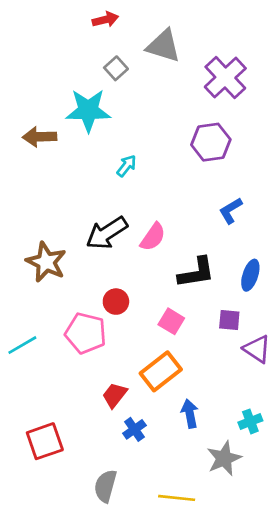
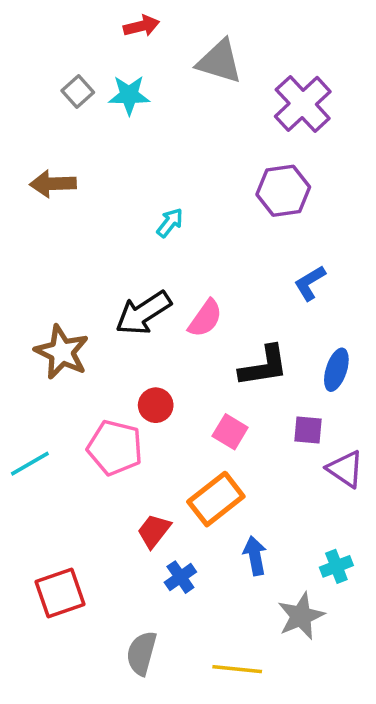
gray square: (116, 68) -> (78, 92), moved
cyan star: (88, 110) -> (129, 95), moved, size x0.7

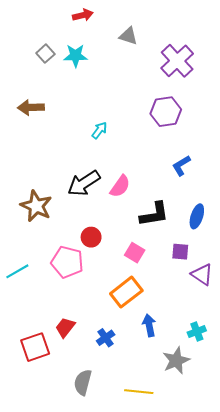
gray triangle: (219, 61) -> (128, 36), size x0.7
red trapezoid: (154, 531) -> (65, 327), moved

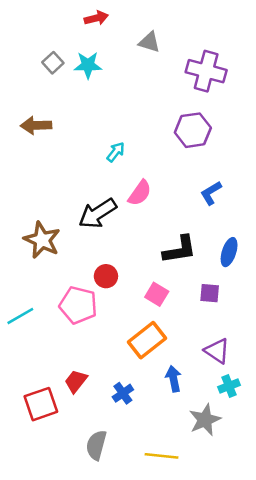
purple cross: (177, 61) -> (206, 71), turned -32
pink semicircle: (120, 186) -> (140, 193), moved
purple triangle: (202, 274) -> (217, 351), moved

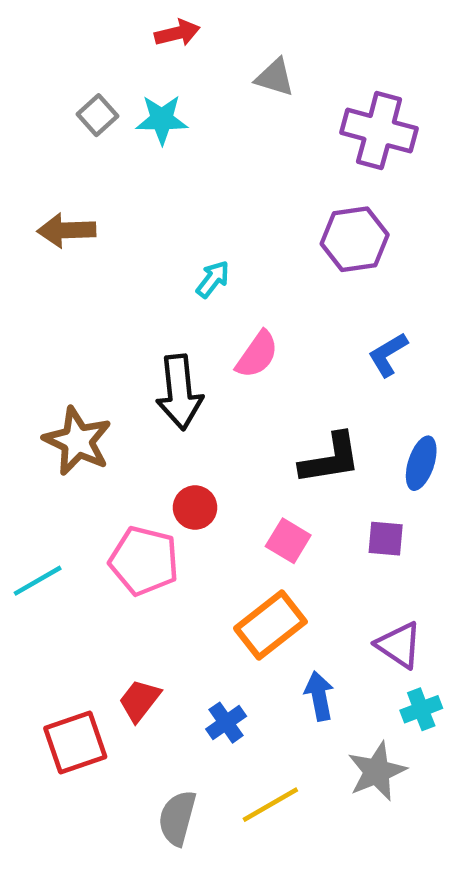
black arrow: (98, 213) -> (180, 392), turned -63
yellow line: (161, 456) -> (270, 805), moved, turned -36

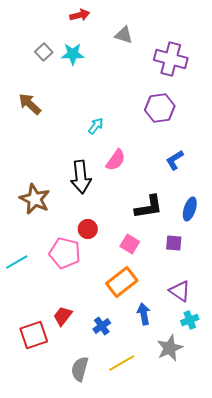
brown arrow: (66, 230) -> (30, 104), turned 45

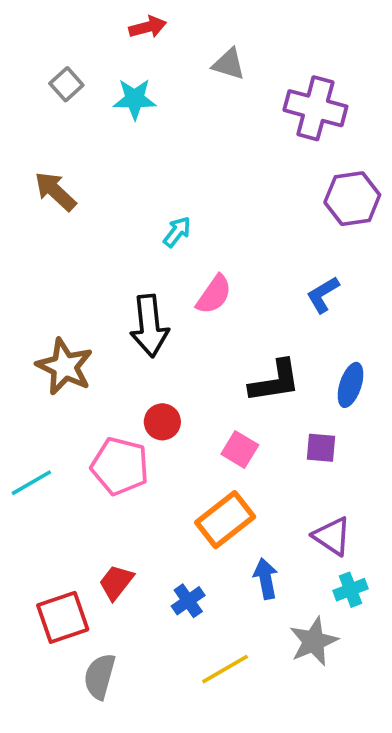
gray square: (44, 52) -> (66, 84), moved
purple hexagon: (160, 108) -> (352, 199), moved
gray semicircle: (80, 369) -> (100, 676), moved

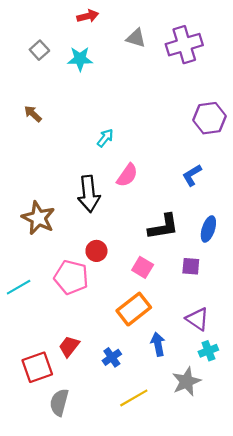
purple cross: (315, 108) -> (184, 45), moved, turned -32
brown arrow: (55, 191) -> (33, 114), size x0.7

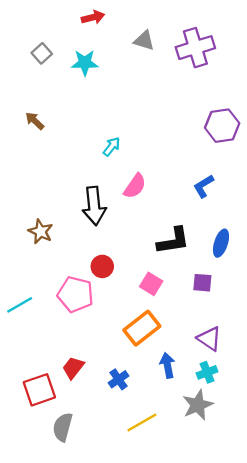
brown star: (38, 218) -> (41, 232), size x0.7
cyan cross: (208, 351) -> (207, 372), moved

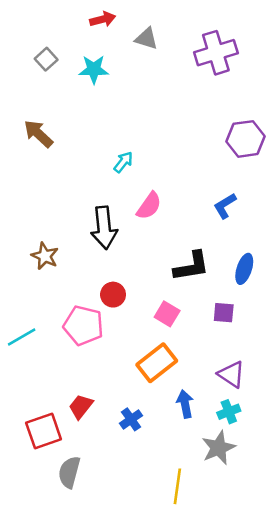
gray triangle: (144, 41) -> (146, 39), moved
brown arrow: (35, 121) -> (38, 134), size x1.4
yellow line: (142, 422) -> (177, 486), moved, turned -52

